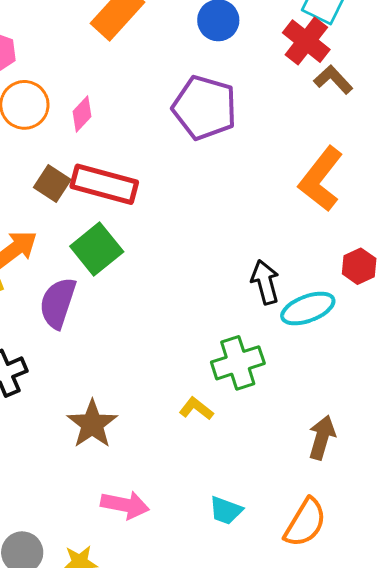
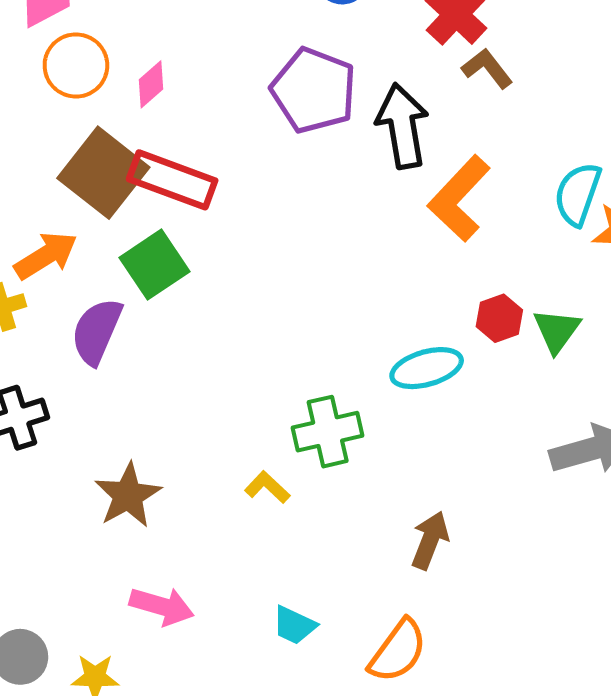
brown square: (52, 184) -> (103, 173), size x1.8
black arrow: (265, 282) -> (402, 126), moved, size x1.4

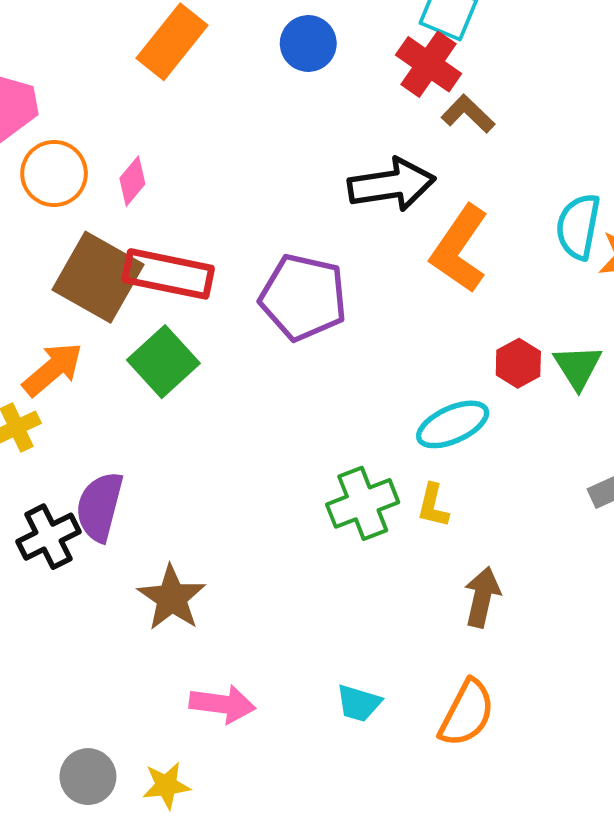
purple pentagon: (314, 90) -> (303, 297), moved
black arrow: (402, 126) -> (392, 185), turned 100
purple semicircle: (97, 331) -> (100, 507), moved
yellow L-shape: (267, 487) -> (433, 506), moved, turned -111

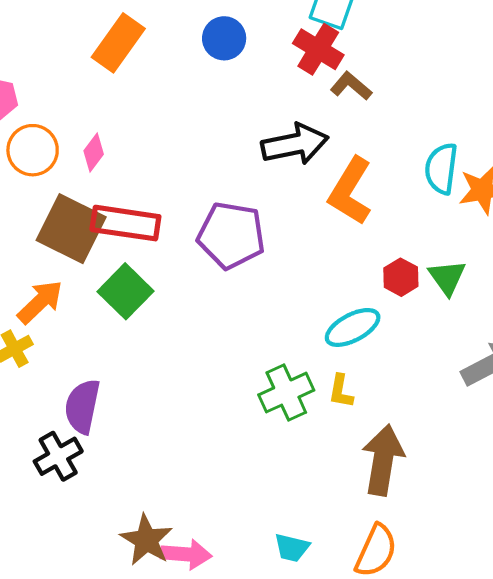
black cross: (48, 537) -> (58, 456), moved
brown arrow: (482, 597) -> (383, 460), size x1.5
brown star: (172, 598) -> (146, 540), moved

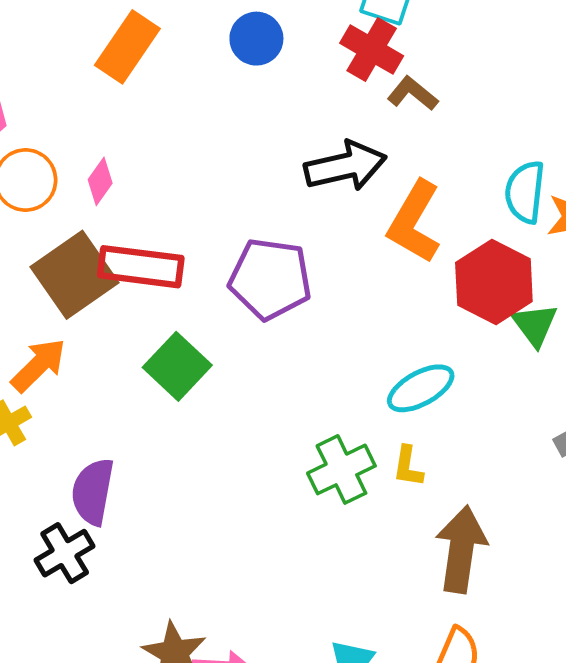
brown square: (71, 229) -> (75, 275), turned 30
red hexagon: (401, 277) -> (494, 282), moved, size x1.8
green square: (126, 291) -> (177, 366), moved

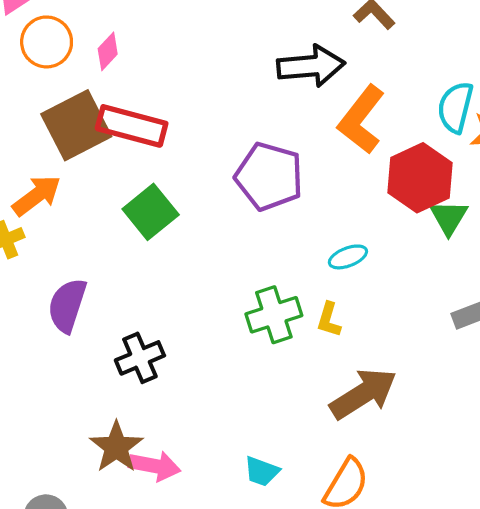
purple pentagon: (270, 279) -> (269, 176), moved
cyan ellipse: (421, 388) -> (348, 257), size x0.7
brown arrow: (461, 549) -> (363, 394), turned 42
black cross: (65, 553) -> (140, 358), moved

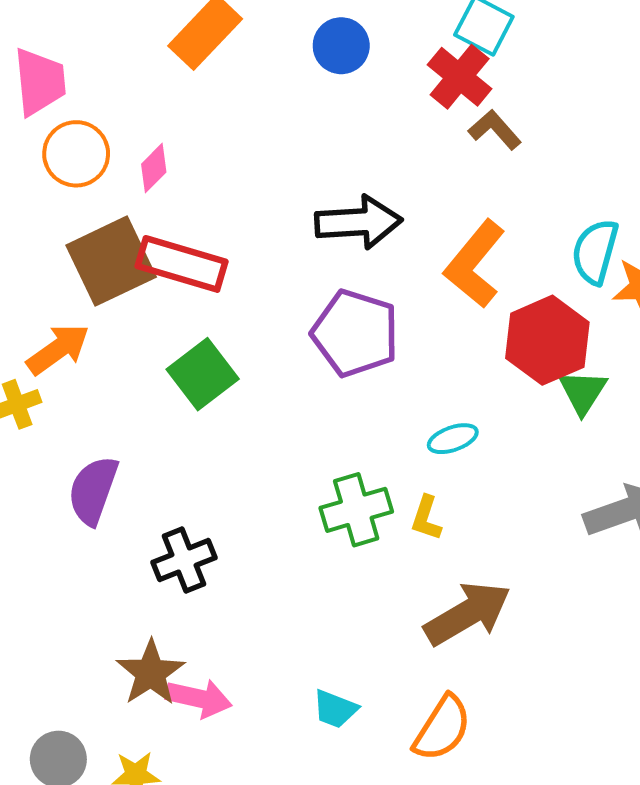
black arrow: (311, 66) -> (359, 222), moved

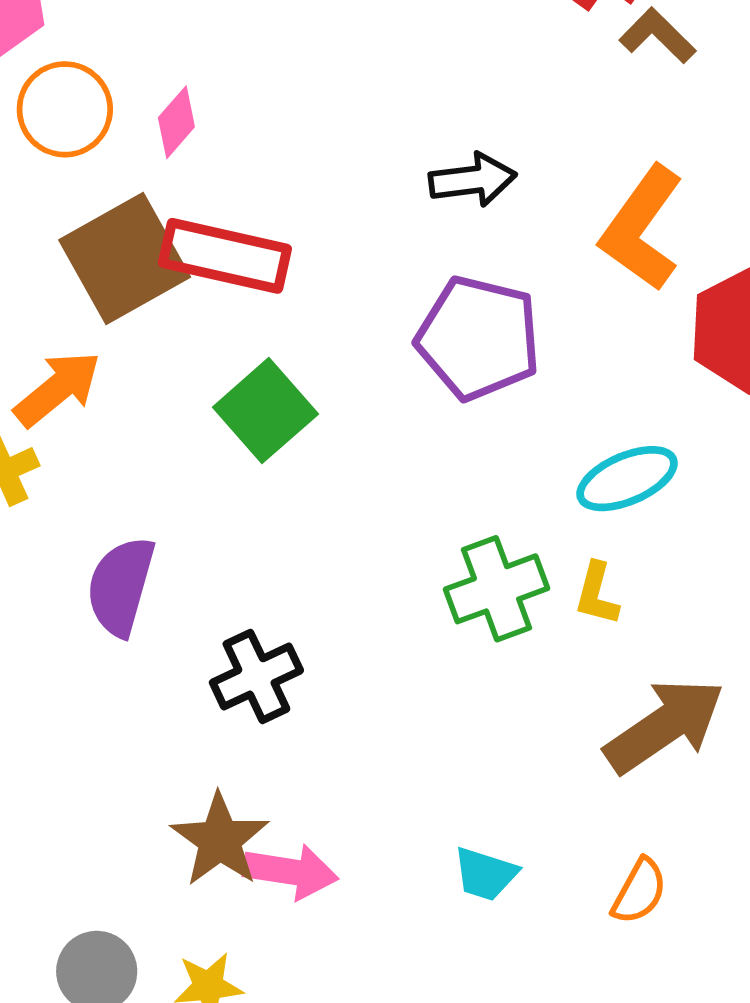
black arrow: (359, 222) -> (473, 180), size x0.7
cyan ellipse: (453, 439) -> (627, 479), size x1.4
orange semicircle: (442, 728) -> (639, 891), size x0.7

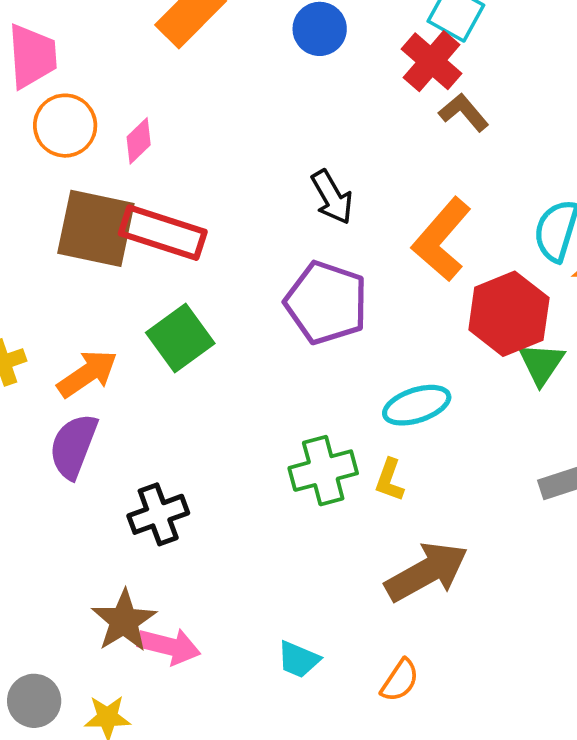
black arrow: (473, 180) -> (332, 197), turned 62
brown square: (125, 259) -> (96, 228), turned 36
orange arrow: (58, 389) -> (87, 374), moved

